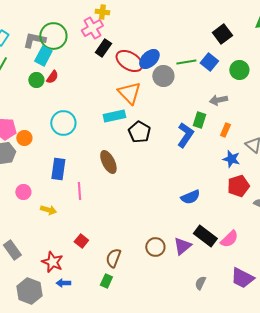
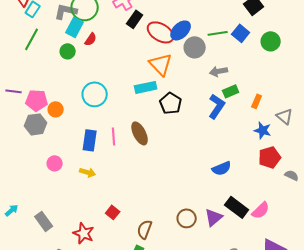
red semicircle: (52, 77) -> (91, 39), moved
gray arrow: (218, 100) -> (219, 71), moved
green rectangle: (199, 120) -> (231, 91), turned 49
pink line: (79, 191) -> (114, 136), moved
yellow arrow: (48, 210) -> (88, 172), moved

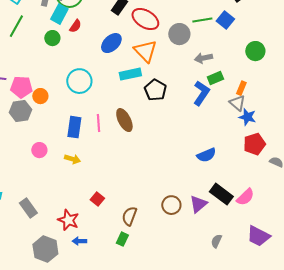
blue ellipse: (181, 30) -> (111, 43), moved
green circle: (271, 41) -> (255, 51), moved
gray triangle: (285, 116) -> (237, 103), moved

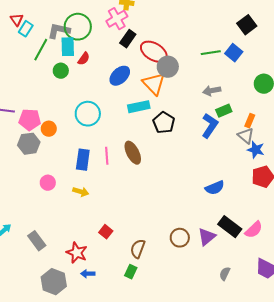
cyan rectangle: (59, 14) -> (68, 47), turned -30
green line: (16, 26) -> (41, 50), moved
gray circle: (179, 34) -> (168, 67), moved

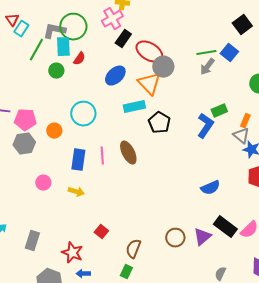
gray arrow: (212, 91) -> (207, 67), moved, turned -42
orange circle: (49, 129) -> (54, 131), moved
gray rectangle: (37, 241) -> (32, 241), turned 54

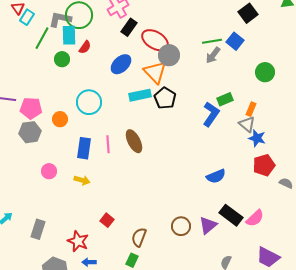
black pentagon: (159, 123) -> (165, 98), moved

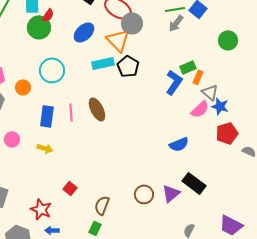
green circle: (62, 59) -> (39, 27), moved, size x1.5
orange rectangle: (251, 109) -> (198, 77), moved
pink semicircle: (255, 218) -> (200, 109), moved

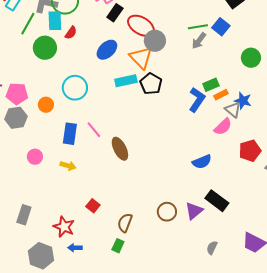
green circle: (39, 27) -> (45, 48), moved
orange rectangle: (198, 77) -> (221, 95), turned 40
blue star: (220, 106) -> (243, 101), moved
brown ellipse: (97, 109) -> (120, 149), moved
pink line: (71, 112) -> (94, 130), turned -36

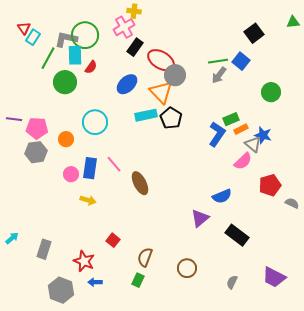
pink circle: (35, 157) -> (71, 174), moved
purple triangle: (194, 211) -> (200, 218), moved
brown circle: (167, 212) -> (187, 268), moved

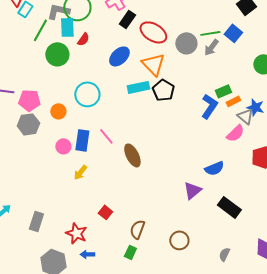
gray circle: (175, 75) -> (186, 43), moved
yellow arrow: (88, 200) -> (80, 172), turned 112

